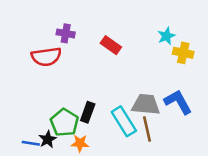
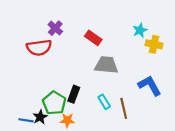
purple cross: (66, 33) -> (55, 28), turned 32
gray trapezoid: (146, 104) -> (106, 65), moved
cyan rectangle: (124, 121) -> (104, 102), size x0.6

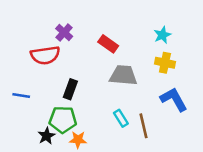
yellow cross: (154, 44) -> (165, 63), moved
black rectangle: (74, 94) -> (70, 89), moved
green pentagon: (54, 103) -> (63, 120), turned -30
blue line: (26, 120) -> (21, 96), moved

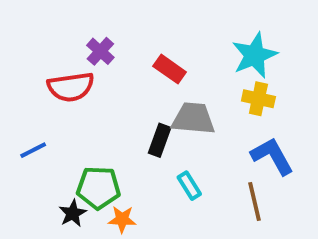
cyan star: (162, 35) -> (254, 55), size x1.6
black rectangle: (70, 89) -> (160, 140), moved
blue line: (21, 96) -> (33, 150), turned -36
brown line: (144, 126) -> (254, 201), moved

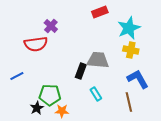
red rectangle: (170, 69) -> (100, 12), moved, turned -56

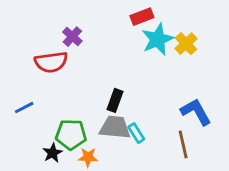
cyan star: (129, 28) -> (158, 39), moved
yellow cross: (131, 50) -> (186, 44), moved, turned 35
gray trapezoid: (98, 60) -> (115, 127), moved

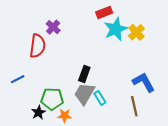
red semicircle: (51, 62) -> (37, 46), turned -75
gray trapezoid: (115, 127) -> (84, 94), turned -65

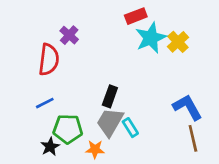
blue line: (18, 79) -> (45, 103), moved
brown line: (134, 106) -> (193, 138), moved
orange star: (65, 116) -> (95, 149), moved

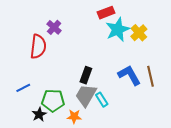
blue line: (45, 103) -> (23, 88), moved
blue L-shape: (187, 107) -> (129, 75), moved
brown line: (193, 138) -> (151, 76), moved

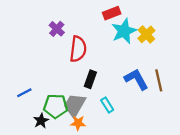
red semicircle: (38, 47) -> (78, 49), moved
gray trapezoid: (86, 95) -> (75, 105), moved

